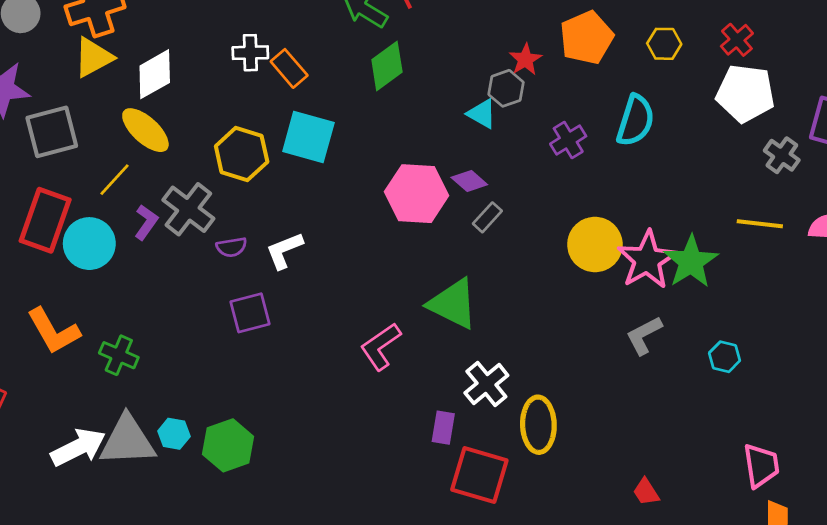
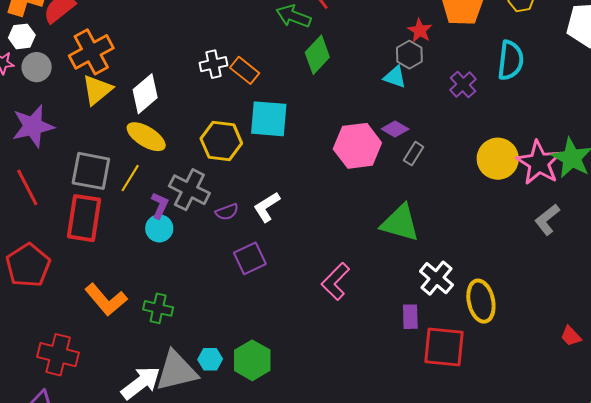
gray square: (52, 132) -> (91, 171), moved, turned 36
cyan circle: (89, 244) -> (159, 228), moved, size x0.7
pink L-shape: (381, 346) -> (335, 281), moved

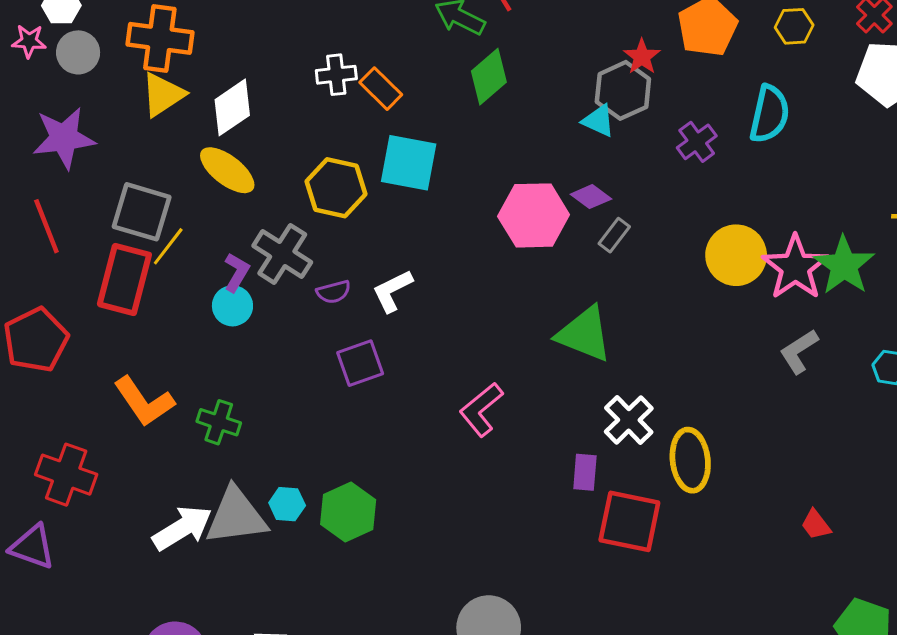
orange cross: (91, 52) -> (160, 38), turned 30
gray hexagon: (409, 55) -> (623, 90), size x1.4
yellow line: (130, 178) -> (168, 246), moved

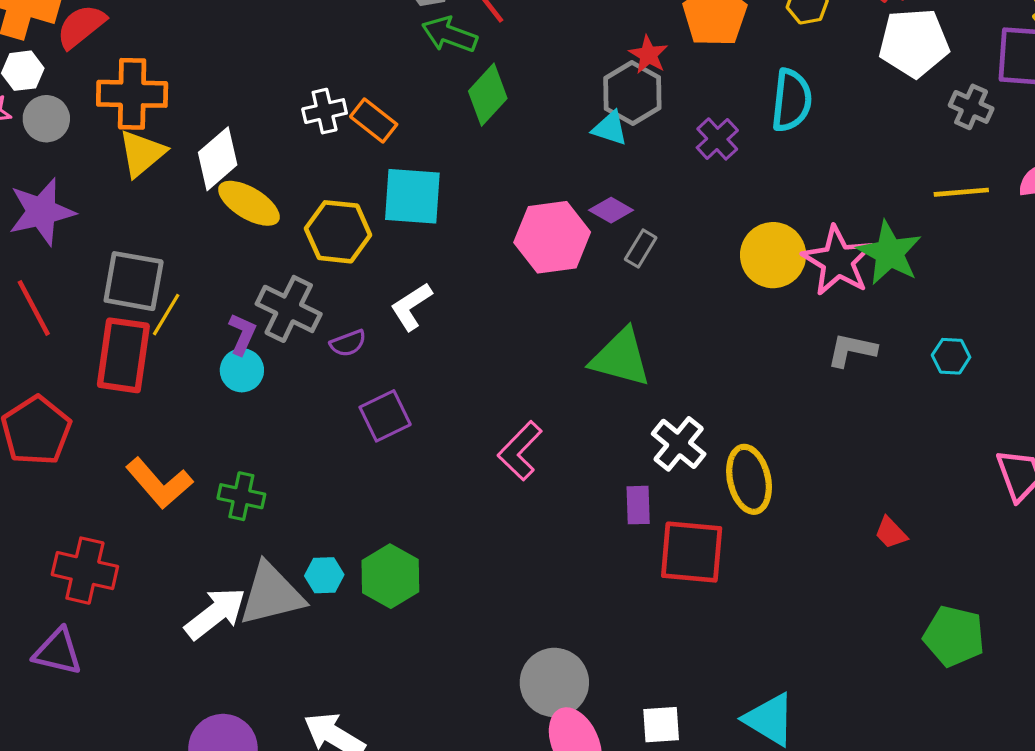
yellow ellipse: (227, 170) -> (249, 203), moved
white L-shape: (392, 291) -> (411, 306), moved
gray L-shape: (799, 351) -> (852, 350), turned 51

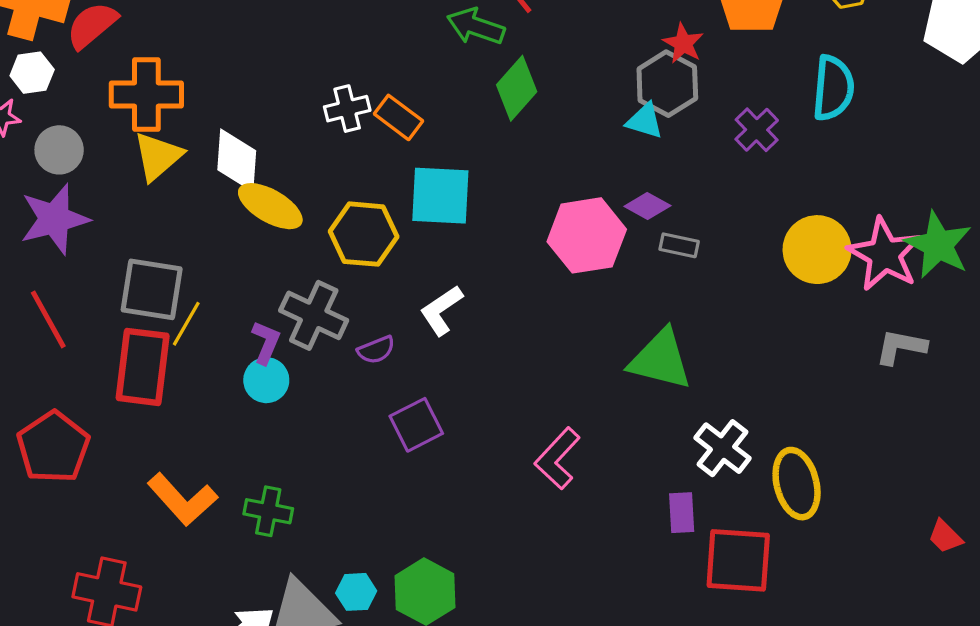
gray circle: (46, 119) -> (59, 150), moved
white diamond: (218, 159) -> (237, 160), turned -44
gray rectangle: (641, 248) -> (679, 245), turned 72

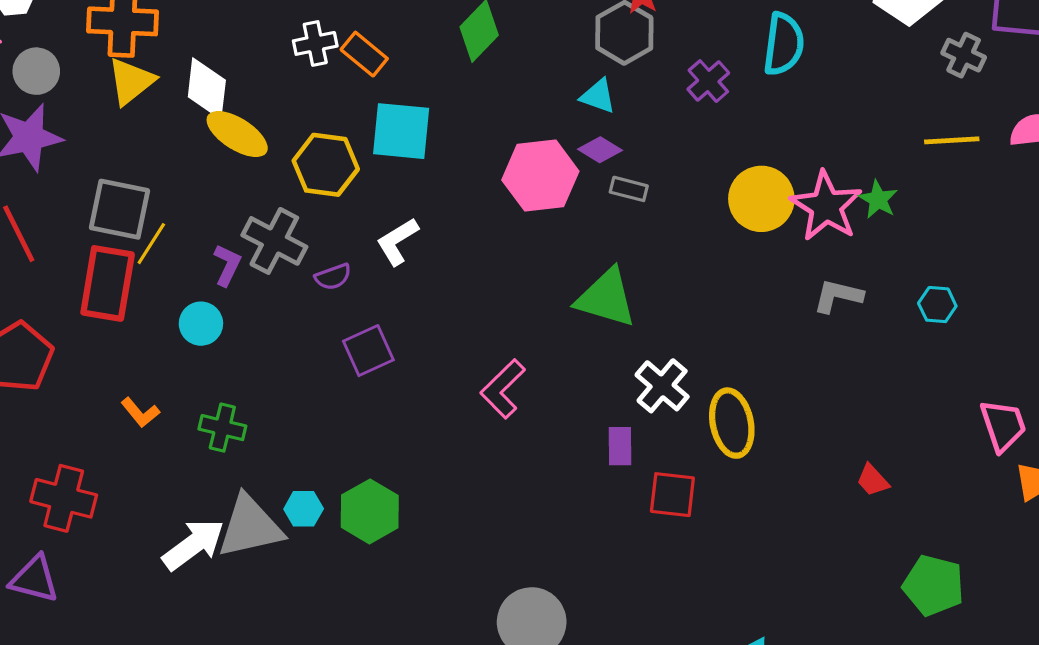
cyan triangle: (645, 121) -> (598, 96), moved
green star: (938, 245) -> (878, 199), size x0.6
cyan circle: (266, 380) -> (201, 324), moved
orange L-shape: (182, 499) -> (140, 412), size x0.6
red square: (738, 560) -> (672, 495), size x0.7

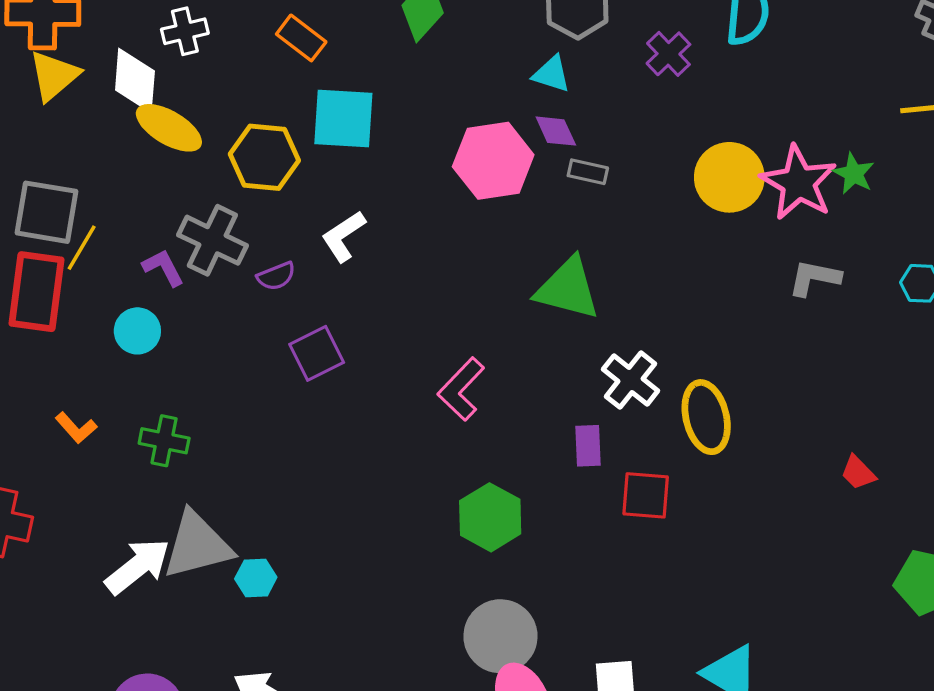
white cross: (315, 43) -> (185, 31), moved
purple diamond: (600, 150) -> (556, 131), turned 36
purple L-shape: (227, 265) -> (163, 268), turned -51
cyan hexagon: (304, 509) -> (256, 578), moved
green hexagon: (370, 511) -> (490, 517), moved

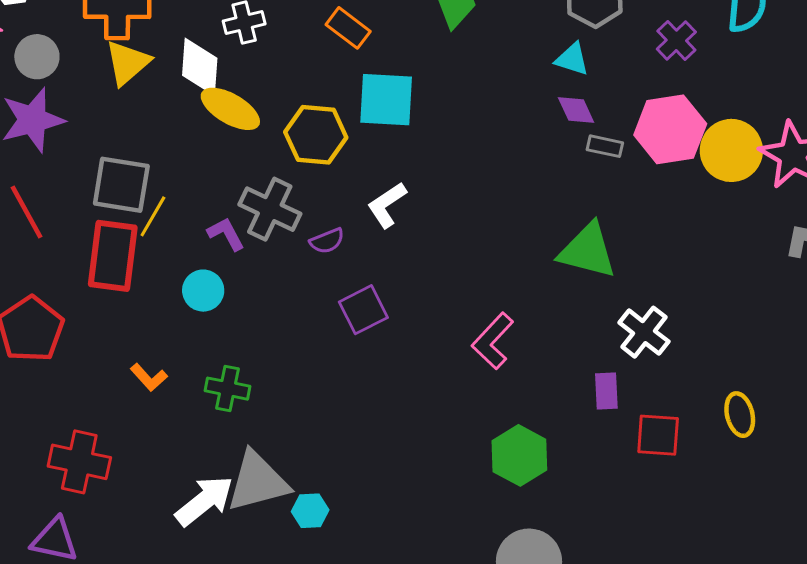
pink hexagon: (493, 161) -> (670, 129), moved
yellow ellipse: (706, 417) -> (740, 415), moved, size x0.7

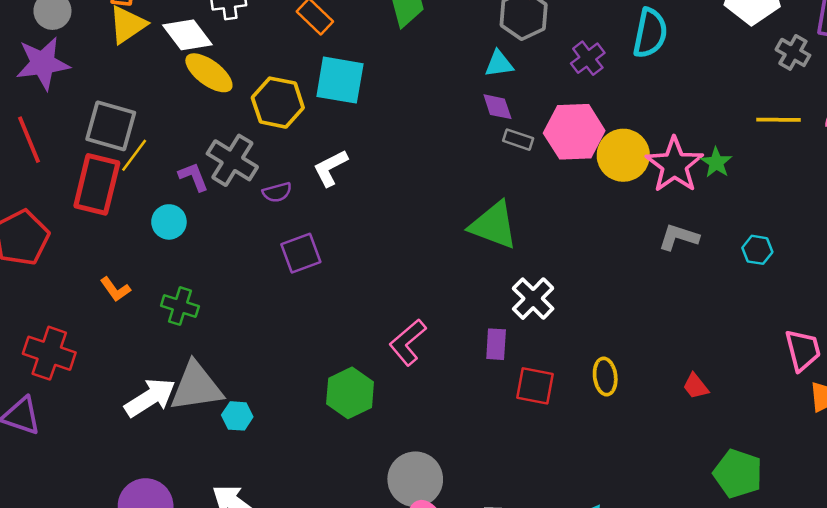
cyan triangle: (572, 59) -> (499, 64), turned -32
white diamond: (200, 67) -> (187, 35), turned -48
pink L-shape: (493, 341) -> (408, 342), moved
green hexagon: (519, 455) -> (350, 393), moved

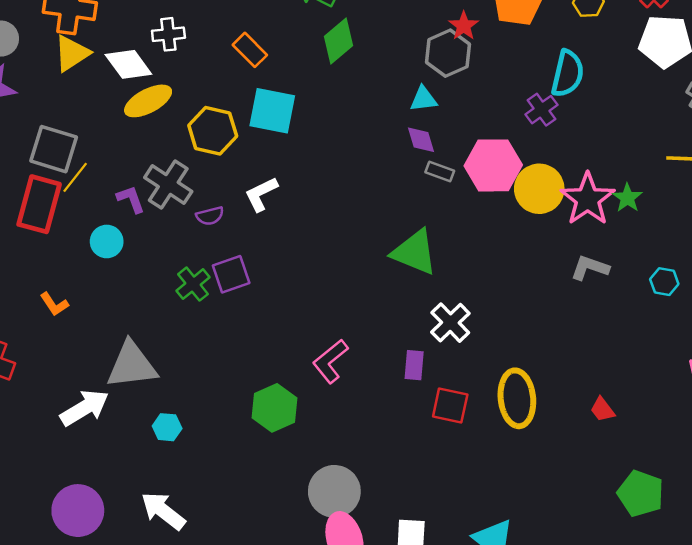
purple cross: (588, 58) -> (541, 110), moved
yellow ellipse: (209, 73) -> (148, 101), turned -66
green cross: (180, 306) -> (193, 284), moved, turned 32
yellow ellipse: (605, 377) -> (517, 398), size x1.6
gray triangle: (196, 387) -> (132, 365), moved

